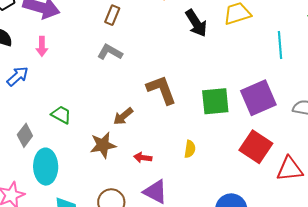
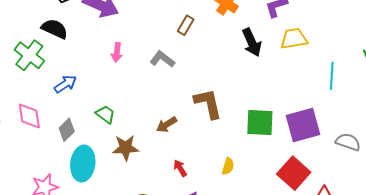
brown rectangle: (112, 15) -> (186, 25), moved
pink arrow: (42, 46) -> (117, 52), moved
blue arrow: (18, 76) -> (65, 84), moved
brown star: (103, 145) -> (126, 148), moved
red arrow: (143, 158) -> (180, 168), turned 42

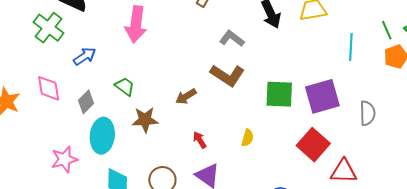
pink arrow: (117, 52) -> (136, 24), size x1.8
gray L-shape: (162, 59) -> (232, 39), moved
brown L-shape: (208, 104) -> (227, 75), turned 136
gray semicircle: (348, 142) -> (367, 113), turned 70

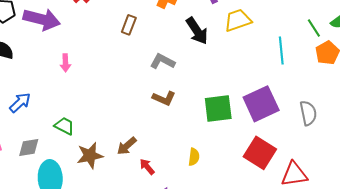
pink arrow: (136, 24) -> (65, 63), size x0.5
brown L-shape: (227, 75) -> (164, 98), size x0.7
brown arrow: (186, 96) -> (127, 146), moved
gray diamond: (86, 102) -> (29, 147), turned 45

